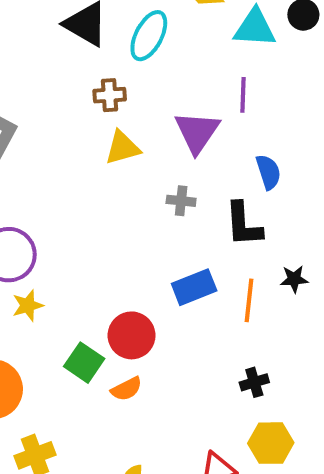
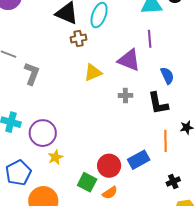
brown cross: (110, 95) -> (79, 38), moved
purple triangle: (197, 132) -> (129, 60), turned -35
blue rectangle: (194, 287) -> (139, 160), moved

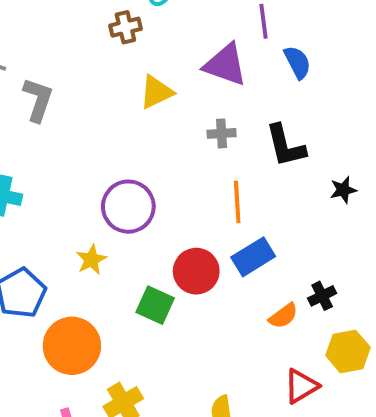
blue semicircle: (167, 76) -> (297, 62), moved
purple circle: (43, 133) -> (128, 207), moved
orange line: (166, 141) -> (237, 202), moved
orange semicircle: (110, 193) -> (283, 316), moved

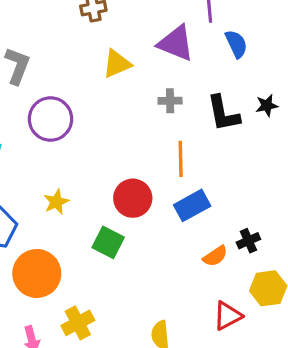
black star: (343, 190) -> (267, 105), moved
purple circle: (128, 207) -> (50, 119), moved
red circle: (196, 271) -> (133, 198), moved

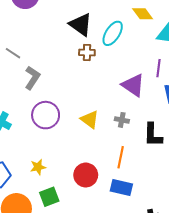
yellow triangle: (117, 64) -> (90, 119), moved, turned 48
blue rectangle: (192, 205) -> (121, 187), turned 30
green square: (108, 242) -> (49, 197), moved, turned 30

